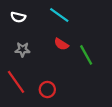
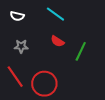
green line: (86, 55) -> (81, 51), turned 54
red circle: (47, 90) -> (44, 84), size x1.6

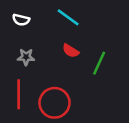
red line: (15, 77) -> (19, 94), turned 35

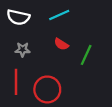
cyan line: (68, 17) -> (59, 15), turned -60
white semicircle: (21, 20) -> (18, 17), size x1.5

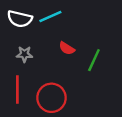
cyan line: (59, 15) -> (50, 16), moved

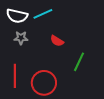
gray star: (24, 54) -> (21, 38), moved
green line: (94, 60) -> (79, 62), moved

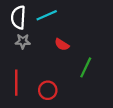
white semicircle: (17, 16) -> (18, 17), turned 80
red circle: (44, 83) -> (48, 90), size x0.7

